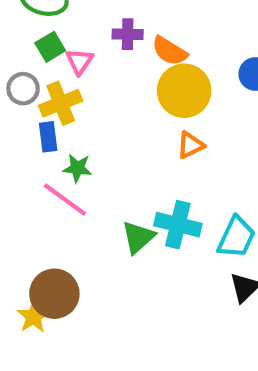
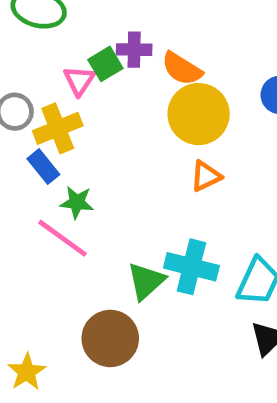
green square: (50, 47) -> (105, 64), moved
blue rectangle: (48, 137) -> (43, 167), turned -32
brown circle: (54, 294) -> (110, 338), moved

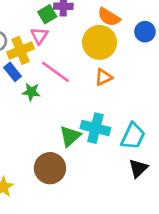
orange semicircle: (182, 69) -> (109, 17), moved
pink triangle: (79, 81) -> (39, 36), moved
pink line: (62, 238) -> (55, 72), moved

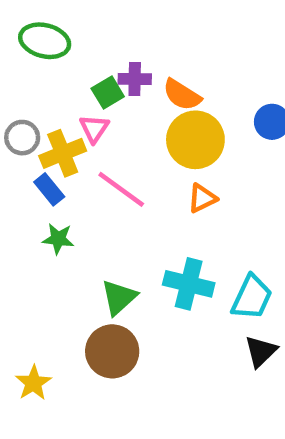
orange semicircle: (109, 17) -> (182, 95), moved
green star: (31, 92) -> (58, 239), moved
green triangle: (70, 136) -> (119, 297), moved

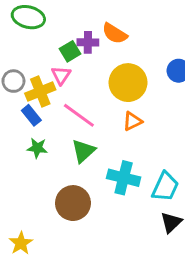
orange semicircle: (182, 95) -> (115, 33), moved
green triangle: (119, 297) -> (83, 151), moved
brown circle: (112, 351) -> (73, 203), moved

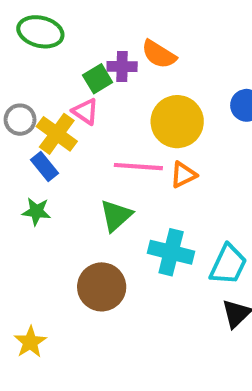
pink triangle: (61, 75) -> (85, 111), turned -30
yellow cross: (40, 91) -> (57, 134), turned -32
pink line: (79, 115) -> (138, 167), moved, turned -32
green star: (37, 148) -> (36, 211), moved

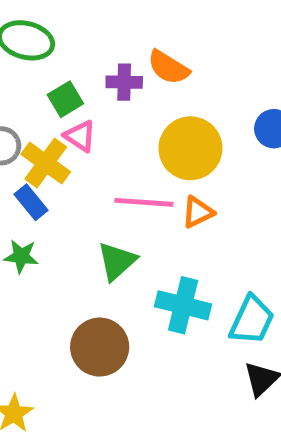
green square: (98, 79) -> (65, 99), moved

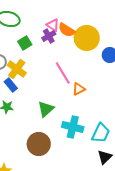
purple cross: (124, 82) -> (49, 36), turned -32
pink triangle: (80, 136) -> (53, 25), moved
yellow circle: (190, 148) -> (87, 38), moved
pink line: (144, 202) -> (63, 73), moved, turned 55

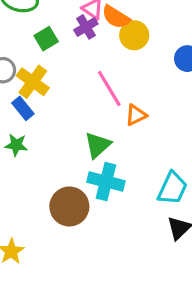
yellow circle: (87, 38) -> (134, 35), moved, size x0.7
green triangle: (46, 109) -> (98, 145), moved
cyan cross: (73, 127) -> (106, 182), moved

